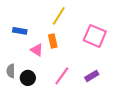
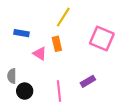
pink line: (62, 76) -> (59, 91), moved, turned -42
purple rectangle: (92, 76) -> (88, 81), moved
black circle: (28, 78) -> (25, 91), moved

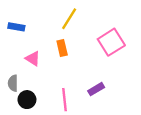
blue rectangle: (21, 33) -> (16, 27), moved
pink square: (102, 38) -> (111, 42), turned 35
pink triangle: (40, 53) -> (33, 59), moved

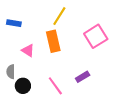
orange rectangle: (62, 48) -> (53, 41), size x1.5
pink line: (64, 100) -> (55, 86), turned -30

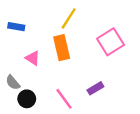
gray semicircle: (11, 72) -> (13, 83), turned -40

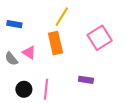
gray semicircle: (13, 83) -> (11, 59), moved
purple rectangle: (95, 88) -> (86, 80), turned 40
pink line: (64, 99) -> (46, 89), moved, turned 42

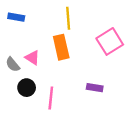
yellow line: (62, 17) -> (68, 18), turned -36
blue rectangle: (14, 24) -> (16, 17), moved
black circle: (24, 89) -> (27, 88), moved

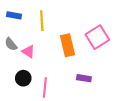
yellow line: (68, 18) -> (42, 21), moved
orange rectangle: (61, 47) -> (67, 45), moved
gray semicircle: (13, 64) -> (11, 44), moved

